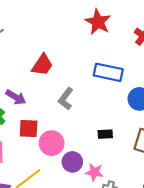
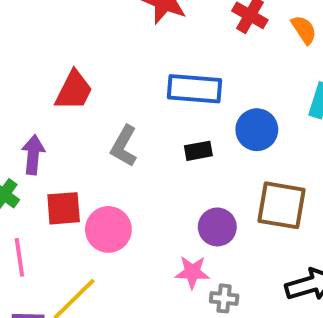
purple arrow: (16, 97) -> (33, 155), turned -108
black rectangle: (105, 134) -> (198, 151), moved
purple circle: (72, 162) -> (217, 227), moved

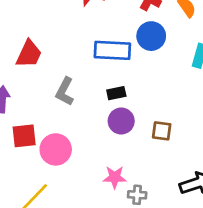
blue circle: (257, 130) -> (151, 36), moved
brown square: (282, 205) -> (162, 131), moved, size x0.6
purple circle: (217, 227) -> (121, 121), moved

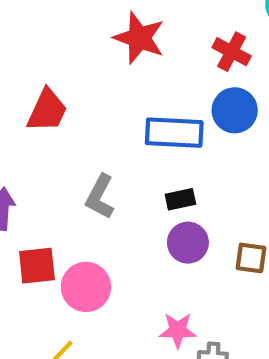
red trapezoid: (29, 54) -> (47, 111), moved

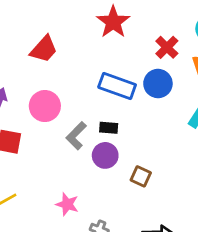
gray L-shape: (100, 197) -> (76, 136), moved
pink circle: (86, 287) -> (45, 106), moved
pink star: (178, 330) -> (67, 204), moved

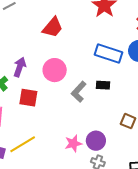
purple circle: (105, 155) -> (96, 141), moved
pink star: (67, 204) -> (73, 143), turned -30

